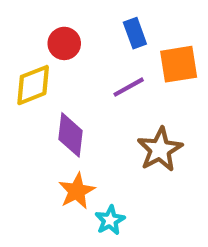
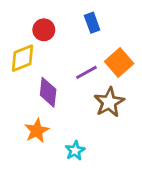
orange square: (179, 64) -> (119, 62), moved, turned -32
purple line: (129, 87) -> (86, 72), moved
orange star: (77, 191) -> (37, 131), moved

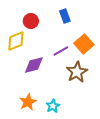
purple diamond: (48, 92) -> (34, 65), turned 70
orange star: (37, 131) -> (28, 102), moved

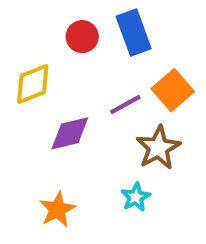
blue rectangle: (65, 16) -> (134, 32), size x1.5
red circle: (31, 21) -> (82, 37), moved
cyan star: (53, 106) -> (136, 197), moved

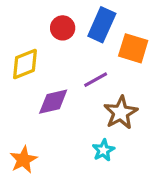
blue rectangle: (134, 32) -> (102, 25), turned 44
orange square: (173, 90) -> (133, 48), moved, turned -32
orange star: (57, 209) -> (23, 160), moved

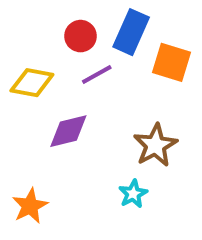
yellow diamond: (25, 64) -> (32, 83), turned 32
purple line: (96, 80) -> (97, 75), moved

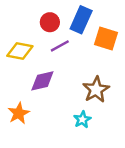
orange star: (30, 206) -> (19, 113), moved

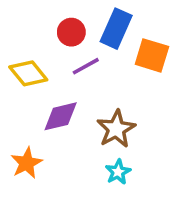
yellow diamond: (20, 51) -> (28, 73), turned 40
brown star: (96, 90) -> (116, 129), moved

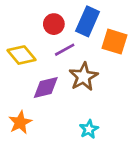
brown star: (116, 129) -> (83, 77), moved

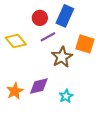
orange square: (115, 42) -> (85, 44), moved
purple diamond: (46, 87) -> (39, 86), moved

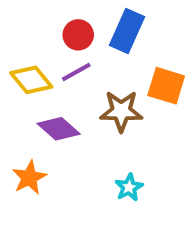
purple line: (48, 37) -> (76, 72), moved
brown star: (62, 57) -> (121, 111), turned 30
purple diamond: (39, 86) -> (59, 129), moved, turned 55

